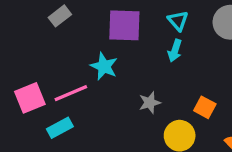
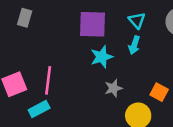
gray rectangle: (60, 16) -> (25, 18), moved, turned -36
cyan star: (104, 66) -> (102, 57), moved, turned 30
pink line: (71, 93) -> (48, 80), turned -60

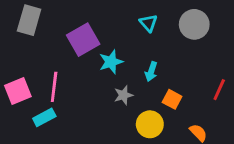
gray rectangle: (25, 18) -> (29, 20), size x1.5
purple square: (93, 24) -> (83, 40), moved, turned -32
cyan arrow: (134, 45) -> (151, 72), moved

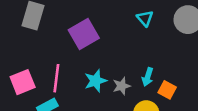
cyan star: (111, 62) -> (95, 81), moved
cyan arrow: (151, 72) -> (148, 77), moved

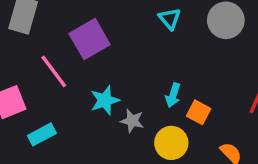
pink line: (56, 78) -> (54, 71), moved, turned -44
gray star: (122, 86) -> (132, 121), moved, turned 30

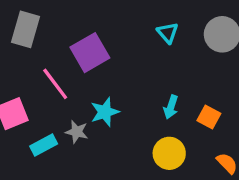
orange square: (199, 112) -> (209, 117), moved
gray star: (132, 121) -> (77, 132), moved

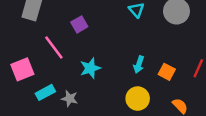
purple square: (90, 53) -> (79, 24), size x0.6
gray star: (77, 132) -> (70, 99), moved

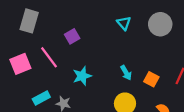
cyan arrow: (139, 65) -> (126, 73), turned -48
pink square: (22, 69) -> (20, 64), moved

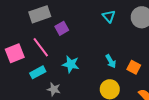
gray rectangle: (29, 21) -> (40, 14), moved, turned 55
cyan star: (82, 76) -> (71, 64), turned 30
cyan rectangle: (41, 98) -> (38, 72), moved

